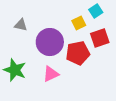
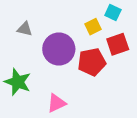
cyan square: (96, 11) -> (113, 13), turned -32
pink triangle: (51, 74) -> (56, 103), moved

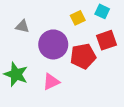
yellow square: (93, 27) -> (78, 18), moved
pink triangle: (56, 103) -> (51, 82), moved

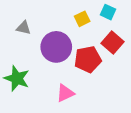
red square: (106, 40) -> (113, 42), turned -30
pink triangle: (51, 82) -> (65, 93), moved

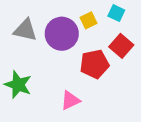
gray triangle: (24, 28) -> (25, 30), size x1.5
purple circle: (56, 47) -> (62, 34), moved

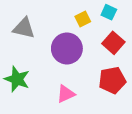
purple circle: (62, 34) -> (67, 48), moved
red pentagon: (95, 64) -> (112, 80), moved

